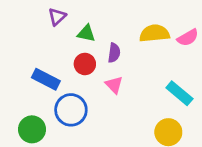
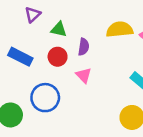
blue rectangle: (46, 79) -> (20, 57), moved

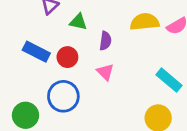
red circle: (58, 57) -> (67, 57), moved

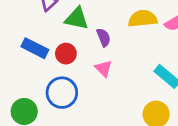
green triangle: (78, 22) -> (77, 19), size x1.4
purple semicircle: (105, 41) -> (104, 37), turned -30

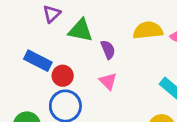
red circle: (66, 54) -> (63, 76), moved

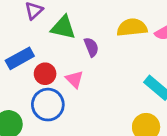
blue rectangle: (38, 61) -> (20, 58), turned -56
pink triangle: (108, 81) -> (74, 79), moved

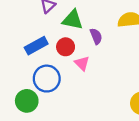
red circle: (45, 74) -> (66, 47), moved
blue circle: (48, 105) -> (47, 79), moved

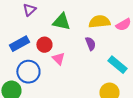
green triangle: (73, 20) -> (61, 22), moved
purple semicircle: (96, 36) -> (90, 44), moved

